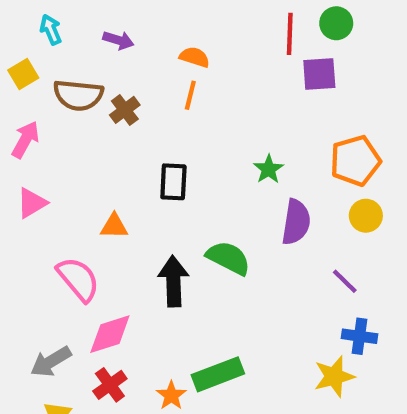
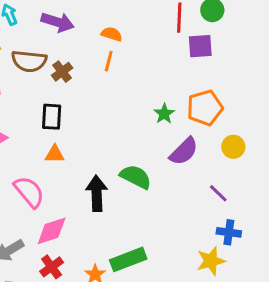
purple arrow: (118, 40) -> (58, 22), size x1.5
orange pentagon: (355, 161) -> (205, 108), moved
black rectangle: (173, 182) -> (52, 117), moved
purple semicircle: (296, 222) -> (184, 151), turned 36

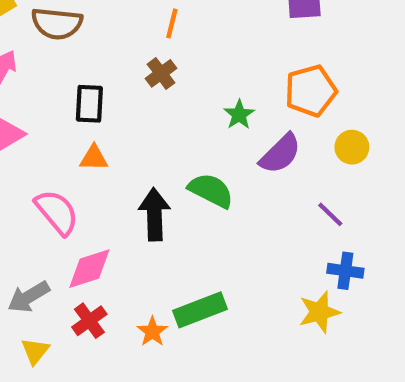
brown cross: (62, 72) -> (161, 73), moved
green star: (164, 114) -> (239, 115), moved

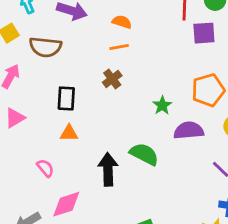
orange line: (172, 23) -> (119, 47), turned 66
purple semicircle: (280, 154) -> (189, 130), turned -140
pink semicircle: (57, 212) -> (45, 168), size x0.6

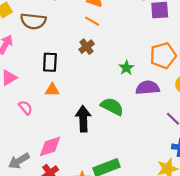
orange line: (119, 47) -> (92, 21), turned 40
pink semicircle: (45, 168) -> (26, 108), moved

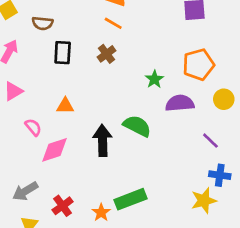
brown semicircle: (33, 21) -> (43, 23), size x0.7
black rectangle: (50, 62) -> (63, 53), moved
pink diamond: (50, 146) -> (55, 150), moved

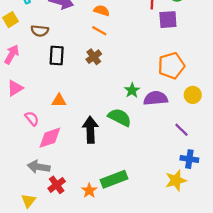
green star: (154, 79) -> (132, 90), moved
gray arrow: (25, 191) -> (39, 167), moved, turned 40

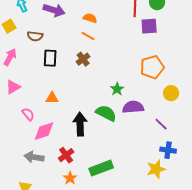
purple semicircle: (156, 98) -> (133, 107), moved
red cross: (57, 185) -> (66, 155), moved
orange star: (89, 191) -> (70, 178), moved

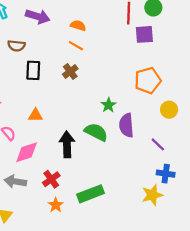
purple semicircle: (133, 107) -> (126, 125), turned -90

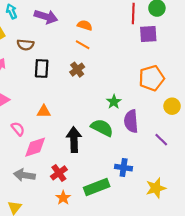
blue cross: (166, 174) -> (124, 168), moved

